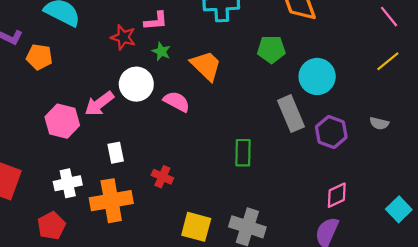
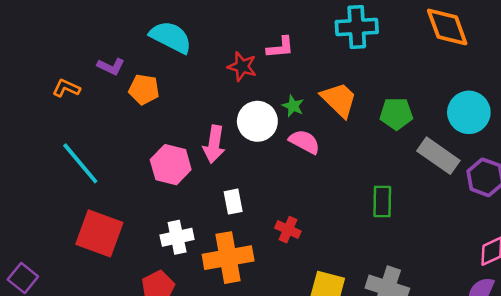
green pentagon: (271, 49) -> (396, 114), moved
green star: (161, 51) -> (293, 106), moved
pink arrow: (99, 104) -> (214, 144), turned -44
gray rectangle: (291, 114) -> (438, 156), turned -32

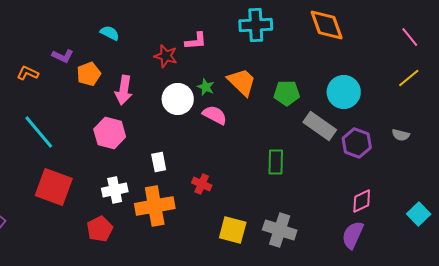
cyan semicircle: (171, 37) -> (110, 33), size x0.6
orange pentagon: (144, 89) -> (89, 74), turned -30
pink arrow: (214, 144) -> (124, 90), moved

